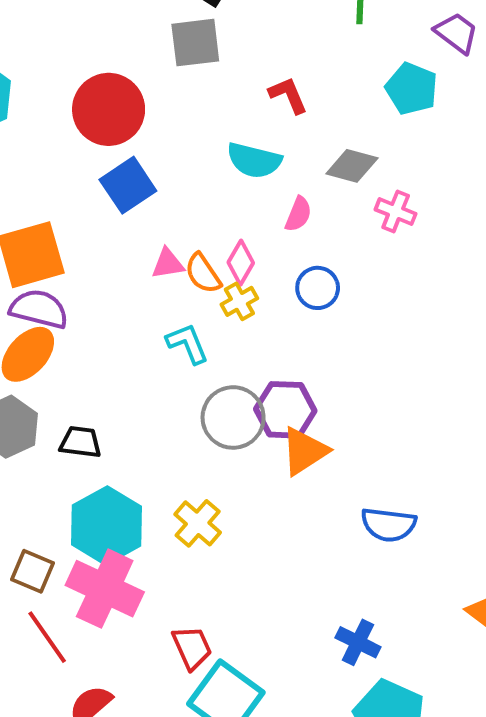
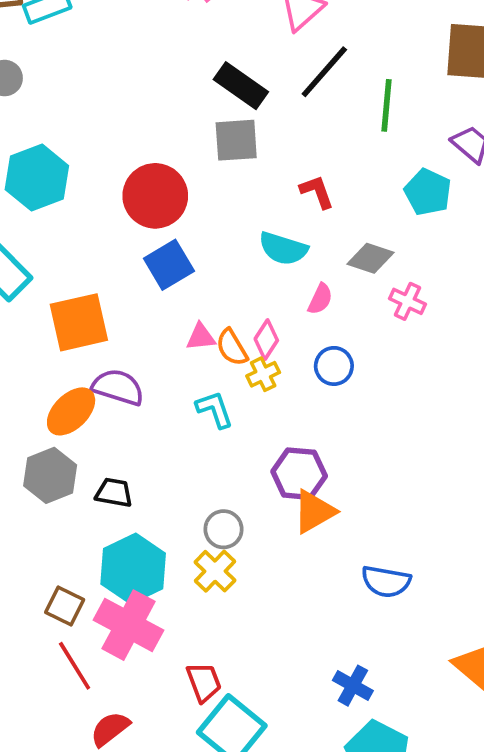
purple semicircle: (39, 309) -> (118, 387), moved
gray circle: (233, 417) -> (223, 529), moved, size x0.7

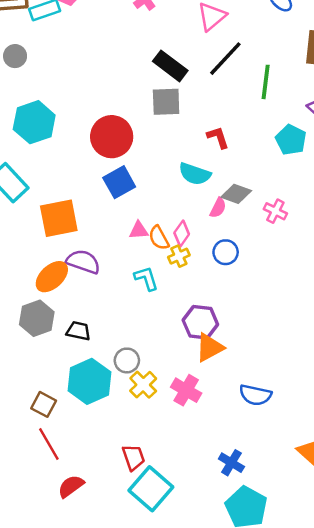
gray diamond: (371, 258) -> (236, 194), moved
gray circle: (223, 529) -> (127, 360), moved
pink cross: (129, 625) -> (186, 390), moved, size x0.7

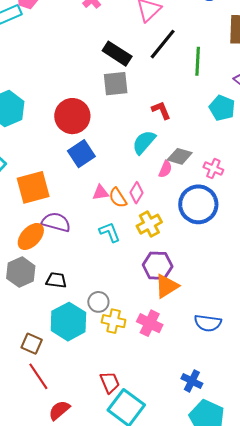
cyan semicircle: (195, 174) -> (144, 142), turned 116
blue circle: (226, 252) -> (198, 204), moved, size x1.8
yellow cross: (179, 256) -> (149, 224), moved, size x1.4
yellow cross: (143, 385) -> (114, 321), turned -30

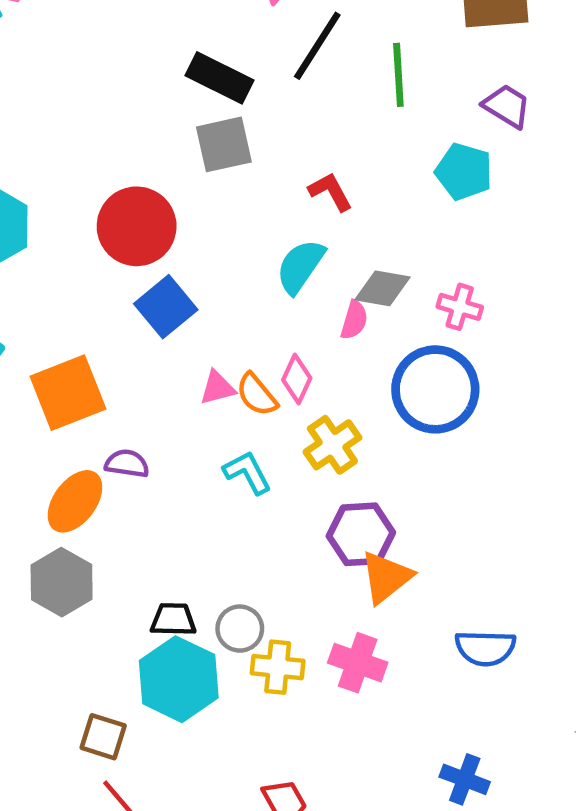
purple semicircle: (56, 222) -> (127, 463), size x0.7
black trapezoid: (56, 280) -> (173, 620), moved

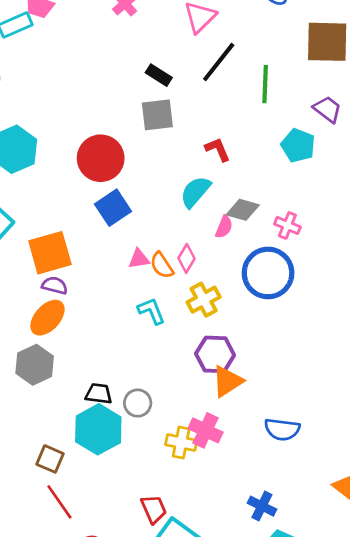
black rectangle: (219, 78) -> (159, 75), size x0.7
purple semicircle: (127, 463) -> (55, 285), moved
yellow cross: (278, 667) -> (181, 443), moved

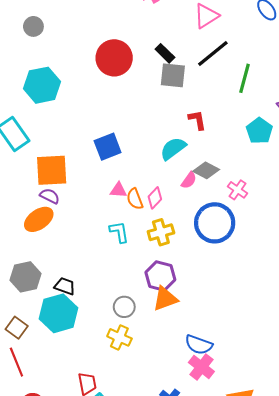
gray square: (157, 115) -> (173, 75), moved
red circle: (101, 158) -> (114, 58), moved
gray hexagon: (35, 365) -> (26, 277), moved
gray circle: (138, 403) -> (124, 307), moved
pink cross: (205, 430) -> (201, 367), moved

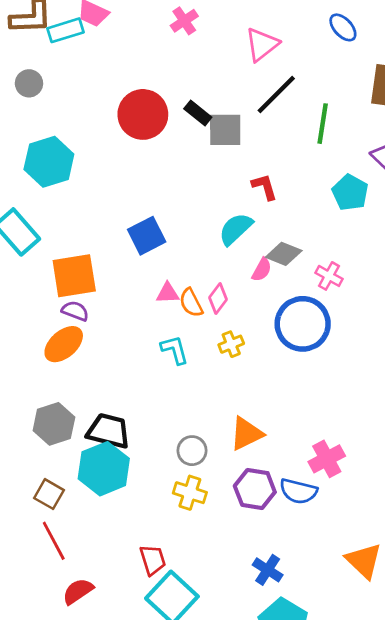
black rectangle: (165, 53) -> (198, 113), moved
yellow cross: (161, 232) -> (231, 344), size x0.7
purple hexagon: (160, 276) -> (255, 489), moved
black trapezoid: (65, 286) -> (109, 431), size x1.5
pink cross: (201, 367) -> (327, 459), moved, turned 30

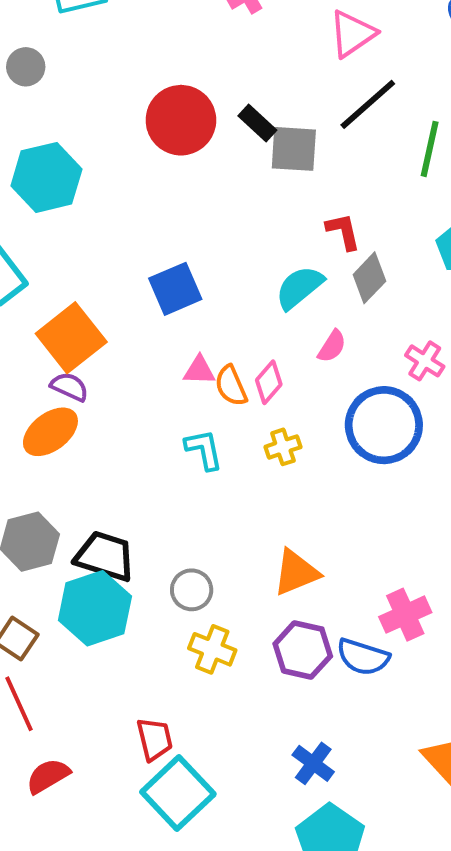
gray diamond: (284, 254) -> (369, 278), moved, turned -72
orange square: (74, 276) -> (71, 338), turned -33
gray circle: (192, 451) -> (192, 590), moved

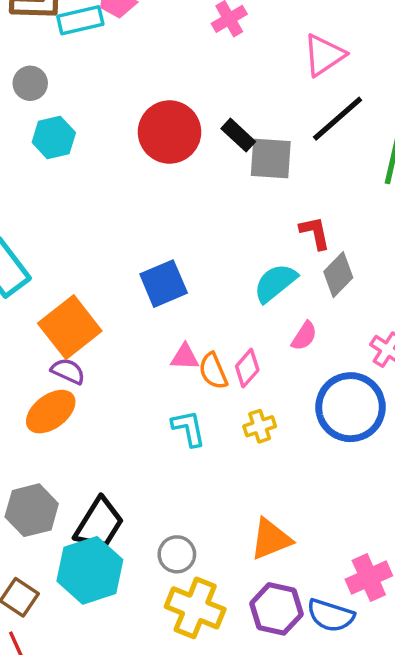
cyan hexagon: (46, 177) -> (54, 137), moved, size x0.7
black trapezoid: (105, 556) -> (99, 524), turned 104
yellow cross: (212, 649) -> (195, 608), size x1.4

